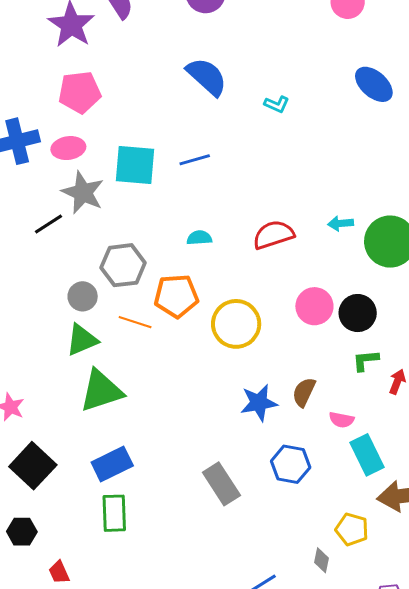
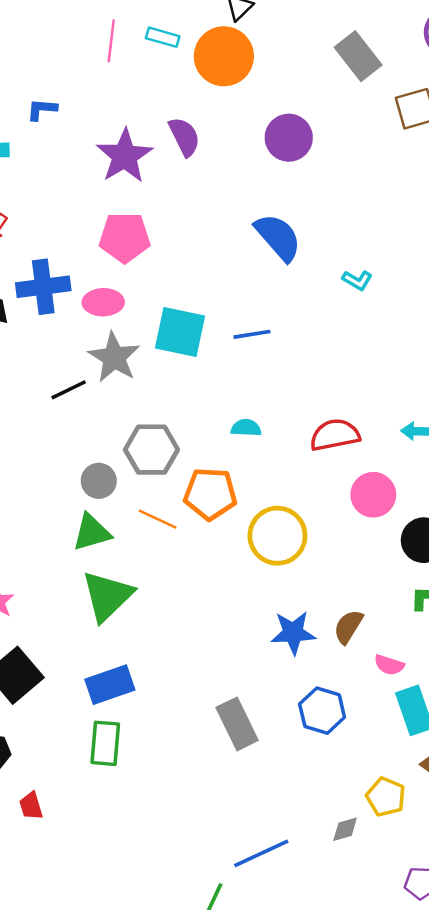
pink circle: (314, 306) -> (373, 495), moved
green triangle: (101, 391) -> (107, 596), turned -33
gray diamond: (321, 560) -> (345, 829), turned 55

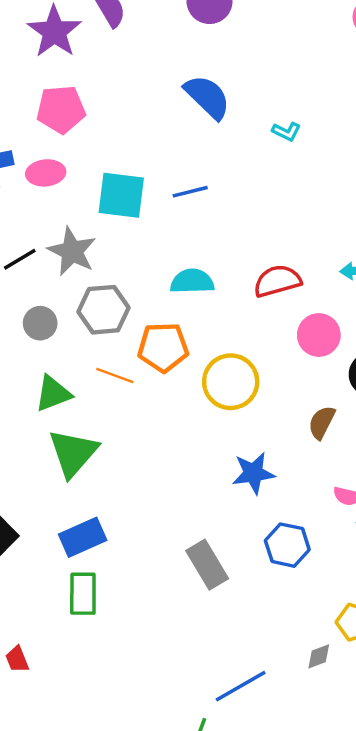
gray star: (114, 357) -> (72, 251), moved
cyan semicircle: (246, 428) -> (192, 281), size x1.5
gray circle: (99, 481) -> (40, 323), moved
brown semicircle: (348, 627) -> (322, 422), moved

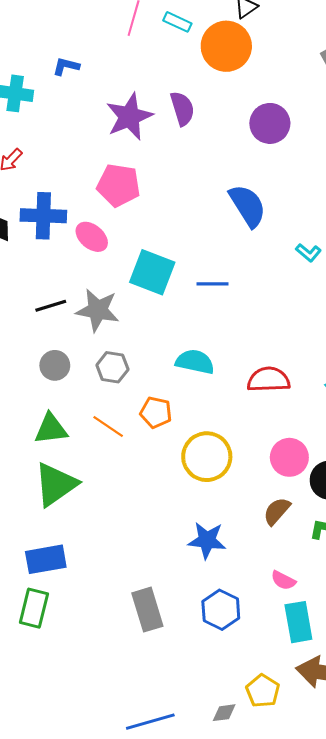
pink ellipse: (46, 173) -> (92, 237), turned 32
gray star: (72, 251) -> (98, 310), turned -30
gray hexagon: (104, 310) -> (112, 367), size x0.7
pink circle: (319, 335) -> (289, 457), moved
orange pentagon: (163, 347) -> (156, 412), size x0.7

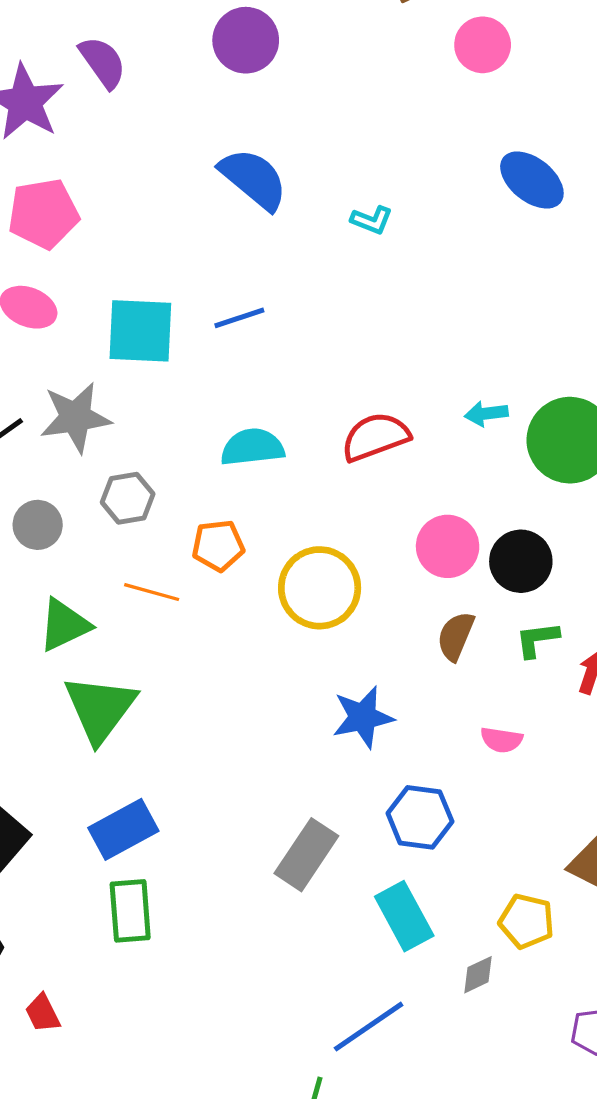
gray rectangle: (147, 610) -> (306, 855), turned 69
cyan rectangle: (298, 622) -> (404, 916), moved

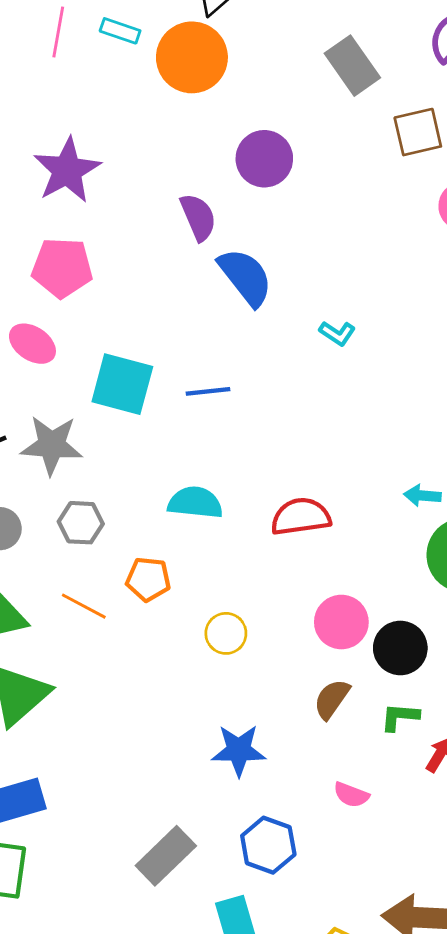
purple semicircle: (103, 62) -> (198, 217), moved
cyan arrow: (486, 414) -> (422, 495), moved
yellow circle: (320, 588) -> (226, 633), size x0.6

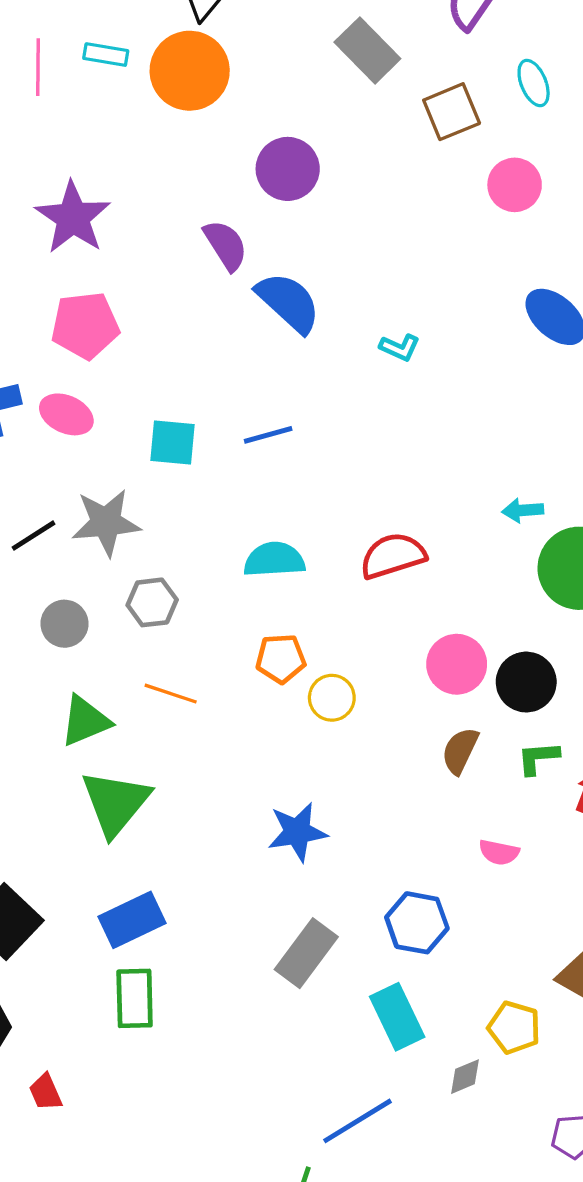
cyan square: (122, 384) -> (172, 443), size x0.7
orange pentagon: (148, 579) -> (281, 659), moved
blue star: (239, 750) -> (297, 832), moved

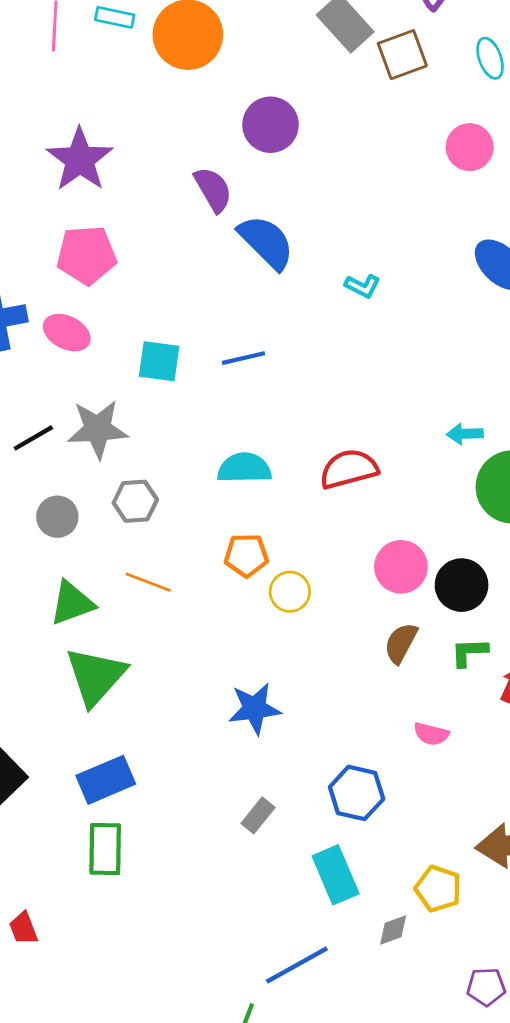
brown square: (452, 112) -> (402, 55), moved
gray rectangle: (306, 953) -> (258, 815), size x0.6

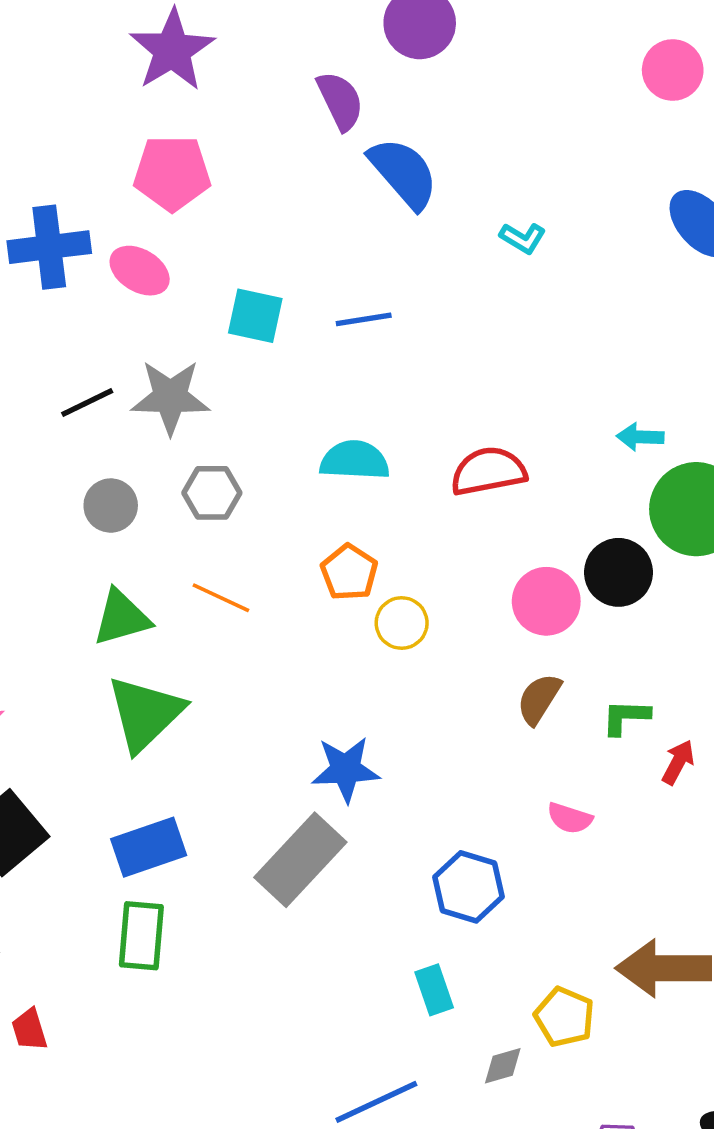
orange pentagon: (246, 555) -> (349, 572), turned 30
black circle: (462, 585) -> (618, 572), moved
gray rectangle: (258, 815) -> (300, 860), moved, size x2.0
cyan rectangle: (336, 875) -> (434, 990), size x0.7

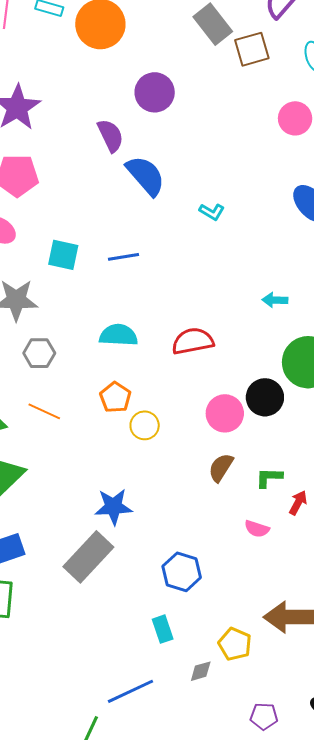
cyan arrow: (640, 437) -> (275, 300), moved
pink semicircle: (570, 818) -> (257, 529), moved

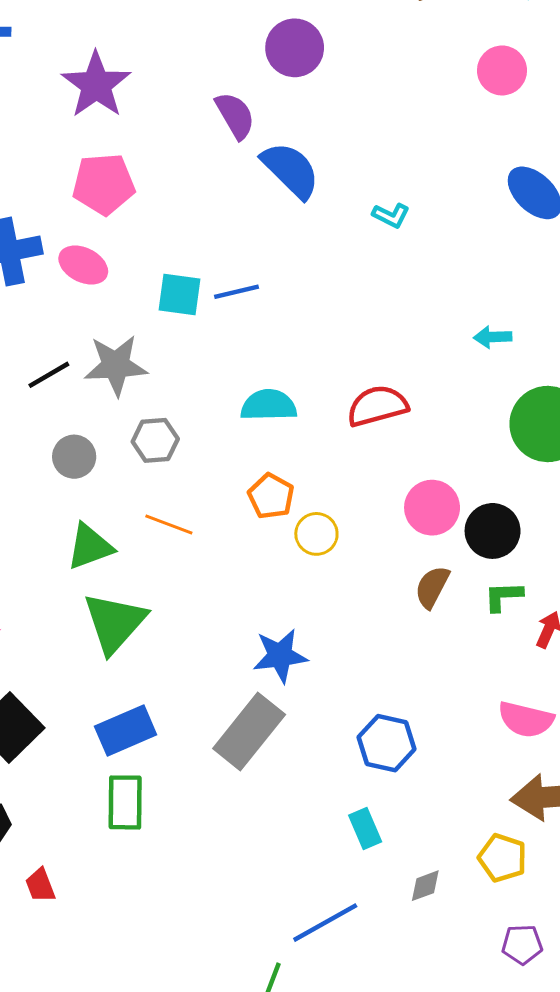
blue line: (123, 257) -> (237, 292), moved
black circle: (265, 397) -> (493, 531), moved
pink semicircle: (257, 529) -> (526, 719), moved, size x1.5
yellow pentagon: (235, 644) -> (502, 858), moved

